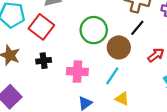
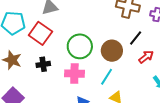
black line: (137, 28) -> (136, 38), moved
green circle: (94, 30) -> (80, 46), moved

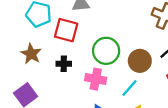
red square: (40, 33) -> (66, 30), turned -30

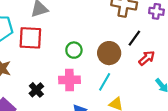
green circle: (106, 51) -> (74, 50), size x0.6
black cross: (64, 64) -> (36, 90), moved, turned -32

